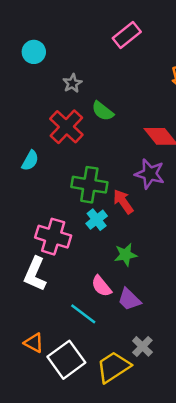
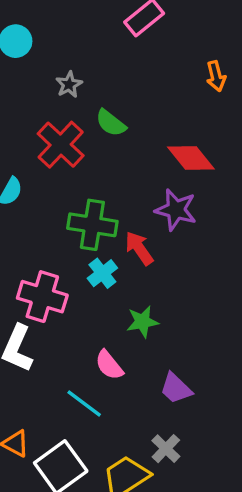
purple trapezoid: (129, 299) -> (176, 388), moved

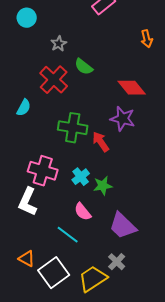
cyan cross: (102, 273) -> (81, 177), moved
purple trapezoid: (176, 388) -> (123, 226), size x1.4

